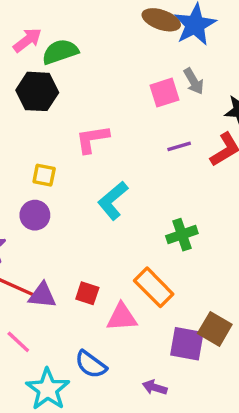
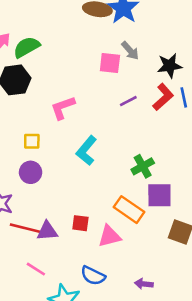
pink square: (164, 93) -> (110, 63), turned 35
purple square: (187, 344) -> (159, 195), moved

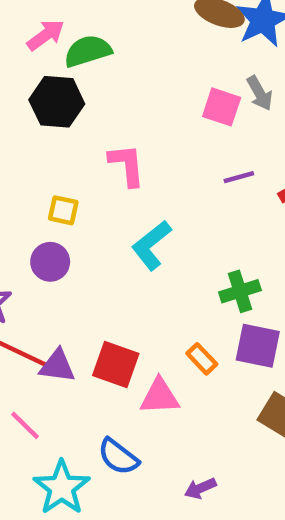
pink L-shape: (63, 108) -> (127, 165), turned 92
orange rectangle: (129, 210) -> (202, 359), size x0.6
red square: (80, 223) -> (116, 365), size x1.5
purple arrow: (144, 284) -> (200, 488), turned -42

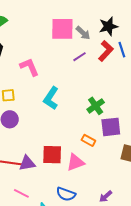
gray arrow: (260, 93) -> (83, 33), moved
pink square: (222, 107) -> (62, 29), size x1.4

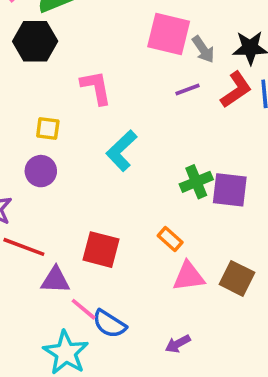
purple square: (111, 127) -> (230, 190), moved
pink triangle: (75, 162) -> (189, 276), moved
purple triangle: (27, 163) -> (55, 280), moved
pink line: (21, 193) -> (84, 309), moved

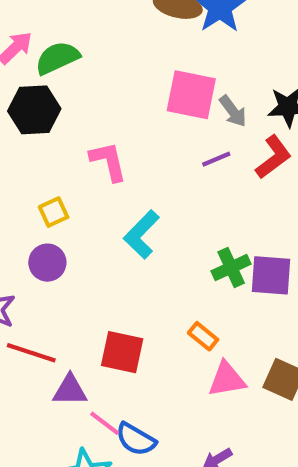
yellow square: (48, 129) -> (54, 212), turned -30

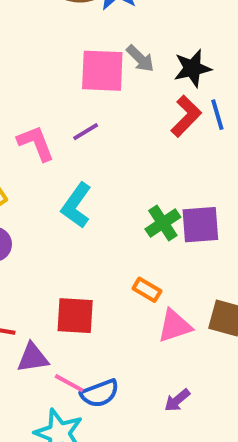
gray arrow: (233, 111) -> (140, 59), moved
purple line: (216, 159) -> (86, 132), moved
blue semicircle: (136, 439) -> (100, 393), turned -42

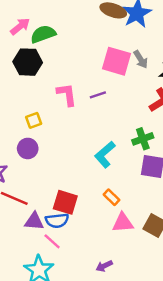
cyan L-shape: (76, 205) -> (105, 154), moved
green cross: (163, 223) -> (143, 139), moved
blue semicircle: (100, 393) -> (57, 221), moved
purple arrow: (177, 400) -> (104, 266), moved

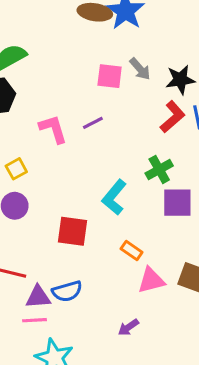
pink square: (116, 61) -> (110, 76), size x0.7
red square: (65, 202) -> (72, 231), moved
pink line: (52, 241) -> (34, 320), moved, turned -36
purple arrow: (104, 266) -> (128, 327), moved

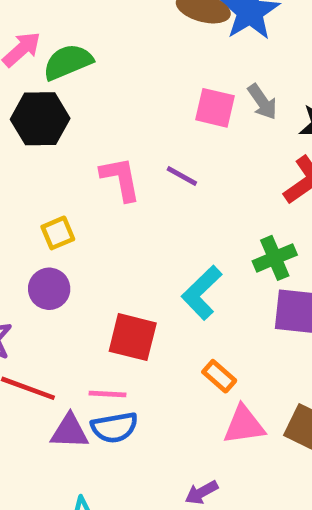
purple line: (93, 123) -> (182, 176), turned 50
pink line: (34, 320) -> (107, 394), moved

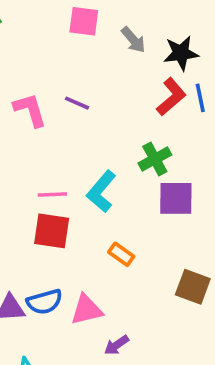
pink square: (215, 108) -> (84, 21), moved
pink line: (107, 394) -> (52, 195), moved
pink triangle: (244, 425) -> (86, 310), moved

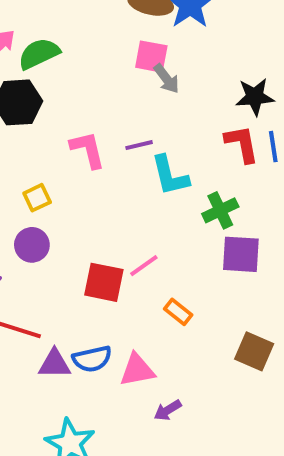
gray arrow: (133, 40) -> (166, 79), moved
red L-shape: (171, 97) -> (242, 144), turned -63
purple line: (77, 103) -> (139, 145), turned -40
cyan L-shape: (101, 191) -> (170, 175), moved, turned -57
pink line: (52, 195) -> (144, 266), moved, turned -36

